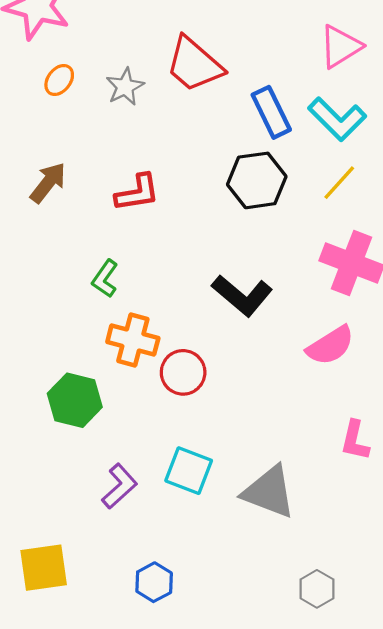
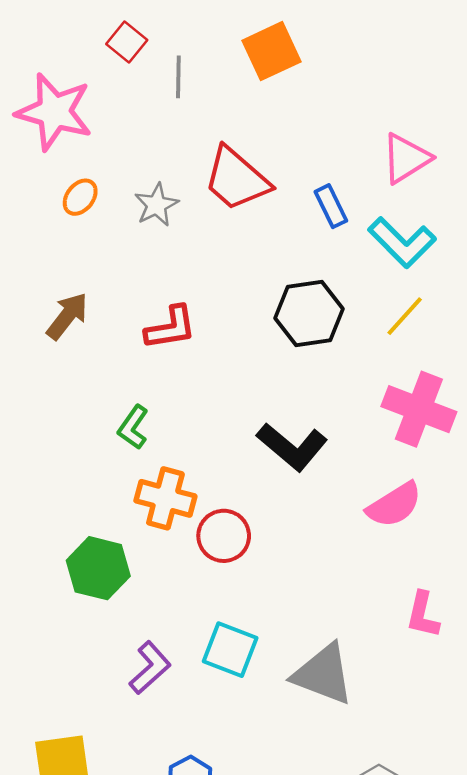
blue rectangle: (271, 112) -> (331, 206), moved, size x0.7

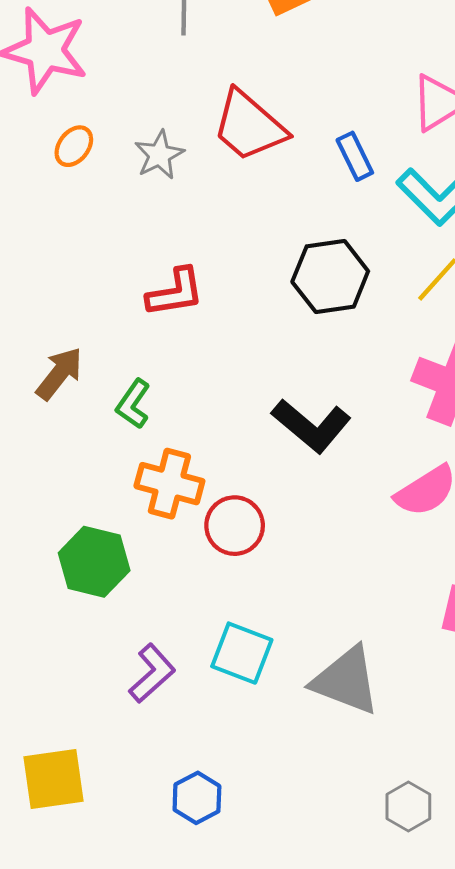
brown arrow: (67, 316) -> (59, 374), moved

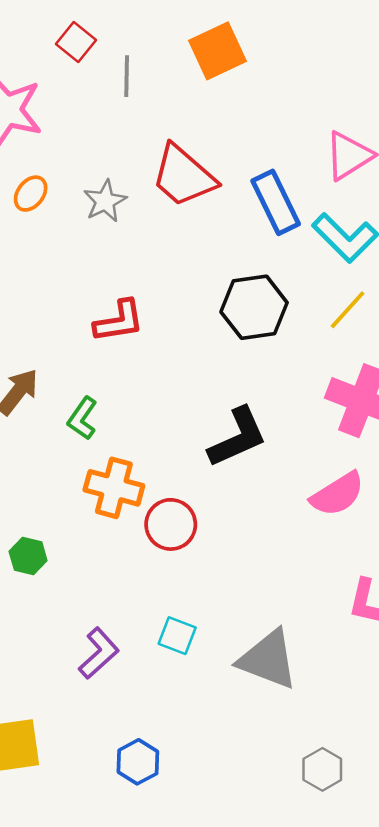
blue rectangle: (355, 156) -> (276, 202), size x1.5
black L-shape: (311, 426) -> (238, 437), turned -64
green hexagon: (94, 562) -> (28, 556), moved, size x0.6
cyan square: (242, 653) -> (177, 636), size x0.7

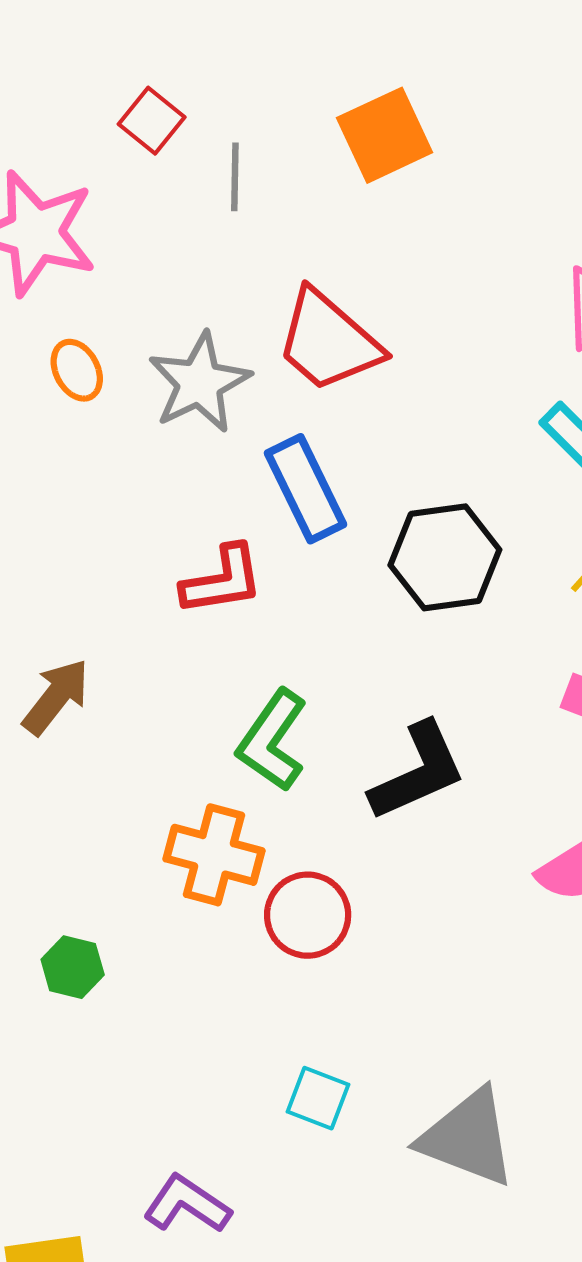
orange ellipse: (31, 194) -> (77, 370), turned -66
gray star: (105, 201) -> (199, 383), size x1.4
blue rectangle: (276, 202) -> (306, 489), moved
green L-shape: (82, 418) -> (272, 740), moved, size x1.4
purple L-shape: (99, 653) -> (187, 1204), moved, turned -104

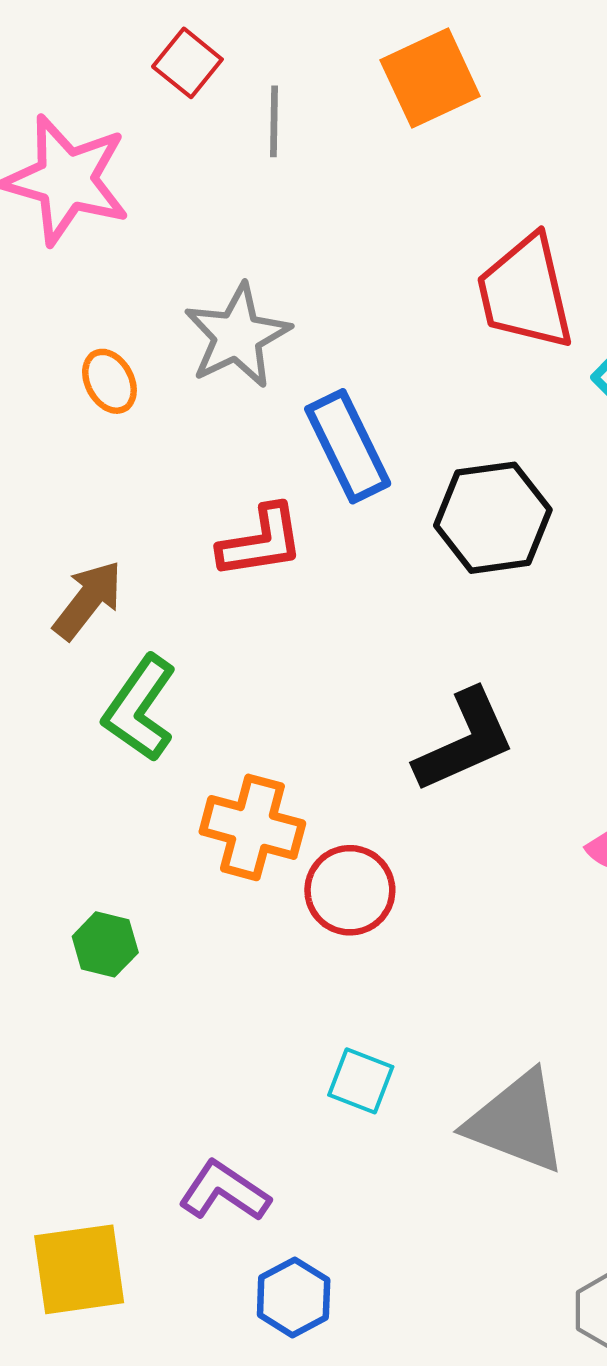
red trapezoid: (328, 341) -> (525, 292), moved, turned 36
orange ellipse: (77, 370) -> (109, 381), moved
brown arrow: (56, 697) -> (88, 600), moved
green L-shape: (272, 740) -> (140, 708), moved

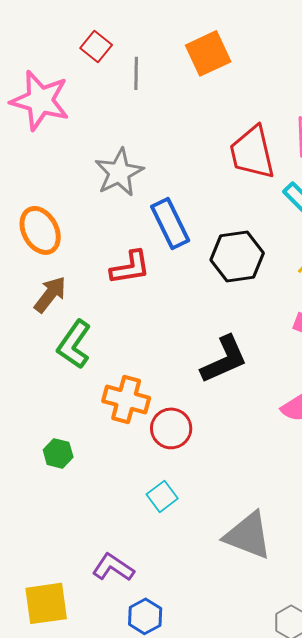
orange ellipse: (109, 381) -> (40, 230), moved, size x1.6
cyan square: (361, 1081) -> (162, 496), moved, turned 32

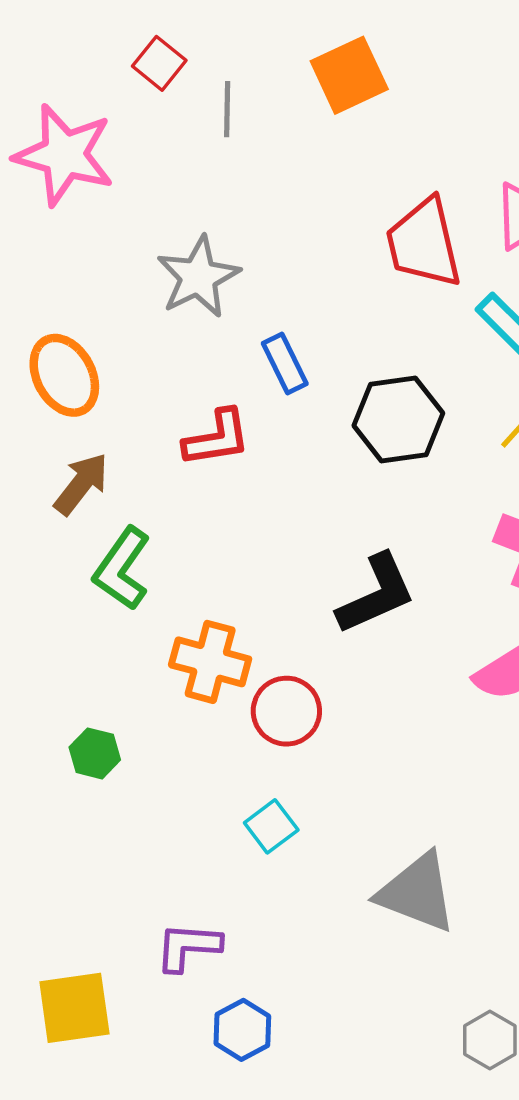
blue rectangle: (170, 223) -> (285, 363), size x0.7
purple L-shape: (113, 567) -> (188, 947), turned -30

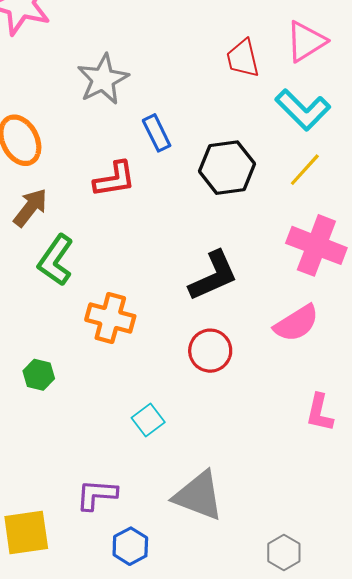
red trapezoid: (424, 243) -> (243, 58), size x0.7
red circle: (286, 711) -> (210, 351), moved
gray triangle: (417, 893) -> (199, 496), moved

